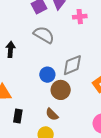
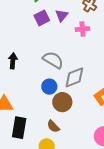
gray semicircle: (44, 35) -> (53, 60), moved
black rectangle: (18, 116) -> (19, 128), size x1.5

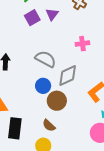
pink cross: (82, 29) -> (82, 44), moved

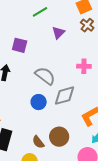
purple square: (32, 18) -> (20, 45), moved, turned 35
brown circle: (57, 101) -> (59, 137), moved

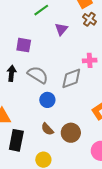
gray semicircle: (45, 76) -> (38, 75), moved
gray diamond: (64, 96) -> (71, 78), moved
brown semicircle: (38, 142) -> (47, 129), moved

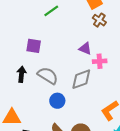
purple triangle: (61, 29) -> (85, 49), moved, turned -48

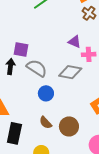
purple square: (34, 46) -> (21, 49), moved
gray diamond: (81, 79) -> (70, 72), turned 30

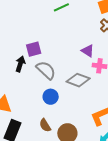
purple square: (21, 49) -> (34, 49), turned -35

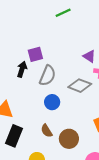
gray semicircle: (46, 70) -> (47, 76), turned 70

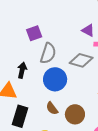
black arrow: (22, 69) -> (22, 70), moved
blue circle: (52, 102) -> (55, 79), size x1.5

